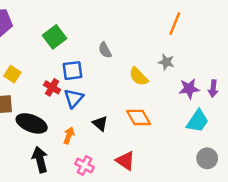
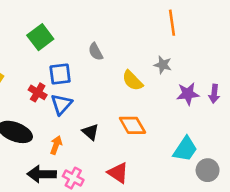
orange line: (175, 24) -> (172, 23), turned -30
cyan trapezoid: (198, 121) -> (185, 149), moved
black arrow: (40, 160) -> (42, 174), moved, turned -75

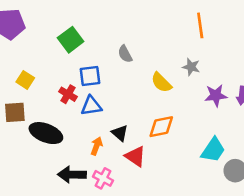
blue triangle: (61, 104) -> (91, 106), turned 40
orange diamond: (132, 125) -> (161, 127), turned -72
orange arrow: (56, 145) -> (96, 146), moved
red triangle: (118, 173) -> (135, 156), moved

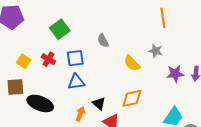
red cross: (68, 94) -> (48, 59), moved

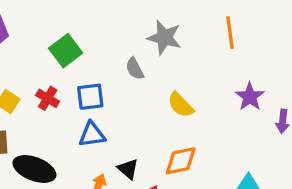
gray star: (156, 51) -> (164, 37), moved, size x1.5
purple star: (175, 74) -> (250, 97), moved, turned -30

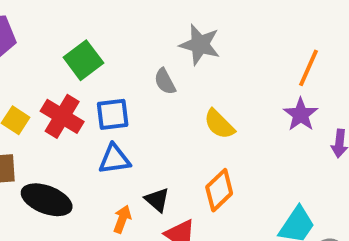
orange line: (230, 33) -> (308, 68), moved, turned 32
red cross: (48, 98) -> (62, 116), size x1.5
orange diamond: (181, 161) -> (219, 190), turned -32

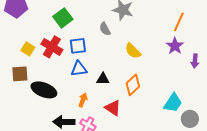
black triangle: (157, 200) -> (103, 79), moved, turned -40

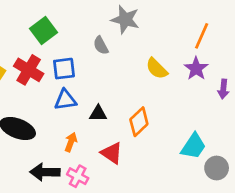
yellow semicircle: (133, 51) -> (157, 69), moved

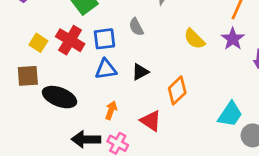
gray semicircle: (101, 45) -> (136, 27), moved
black triangle: (98, 114) -> (140, 72), moved, turned -30

